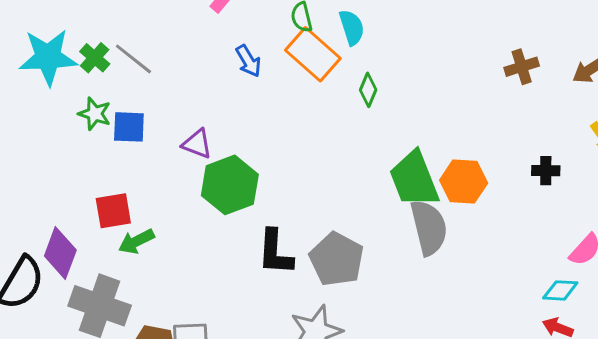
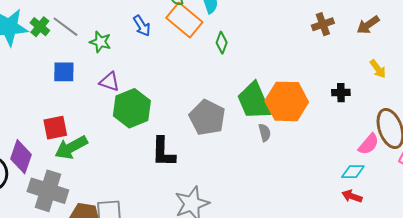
green star: (95, 114) -> (100, 42), moved
orange hexagon: (464, 182) -> (287, 101), size x1.4
gray semicircle: (429, 227) -> (265, 133), size x0.5
green arrow: (136, 241) -> (71, 147), size x1.4
gray pentagon: (337, 259) -> (207, 118), moved

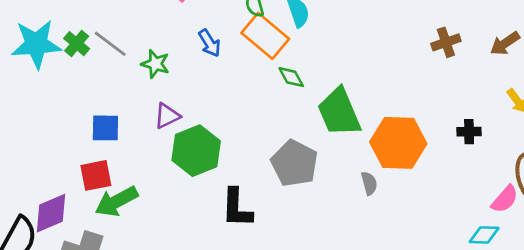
green diamond: (222, 43) -> (291, 77), moved, turned -50
blue square: (64, 72) -> (105, 128), moved
purple triangle: (109, 82) -> (167, 116), turned -45
green trapezoid: (254, 101) -> (339, 112), moved
purple diamond: (21, 157) -> (51, 213), turned 48

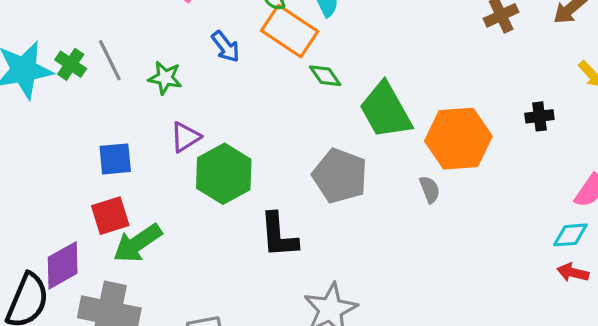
gray line: (110, 44) -> (110, 60), turned 33

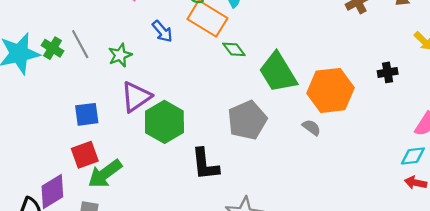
green star: (165, 78) -> (120, 55), turned -30
purple triangle: (185, 137) -> (136, 97), size x1.4
gray pentagon: (340, 176) -> (247, 120), turned 30
gray semicircle: (430, 189) -> (311, 127), turned -30

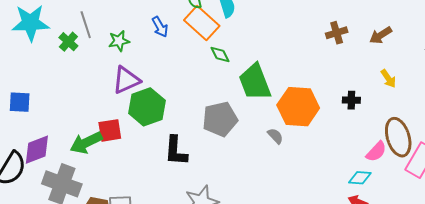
green cross: (52, 48) -> (68, 42), moved
blue square: (87, 114) -> (20, 102), moved
red square: (85, 155) -> (110, 130), moved

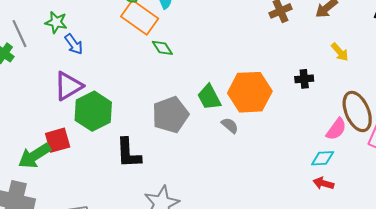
blue arrow: (160, 27) -> (74, 44), moved
green star: (119, 41) -> (56, 22), moved, turned 30
green trapezoid: (255, 82) -> (209, 97), moved, size x0.7

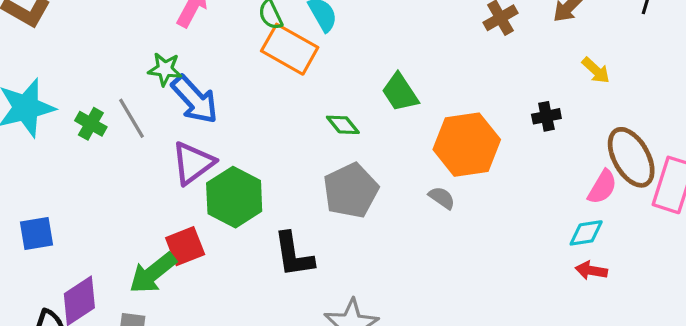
gray line: (20, 34) -> (132, 118), moved
blue arrow: (74, 44) -> (195, 100), size x1.6
green diamond: (162, 48) -> (343, 125), moved
green trapezoid: (209, 97) -> (400, 92), moved

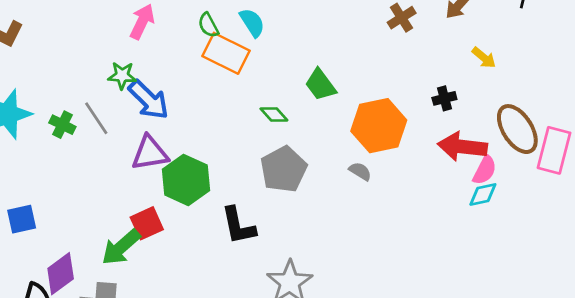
purple triangle: (193, 163) -> (150, 153), turned 30
pink semicircle: (602, 187) -> (485, 170), moved
red arrow: (591, 270) -> (462, 147), moved, size x1.8

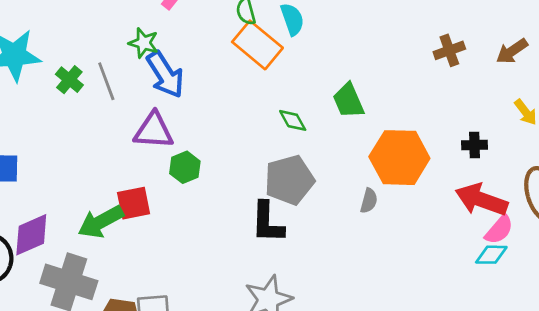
gray semicircle: (360, 171) -> (369, 201), turned 60
green hexagon: (186, 180) -> (185, 167), size x0.6
black L-shape: (238, 226) -> (267, 222), moved

